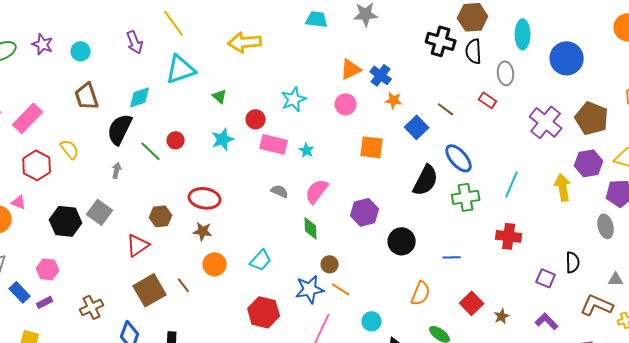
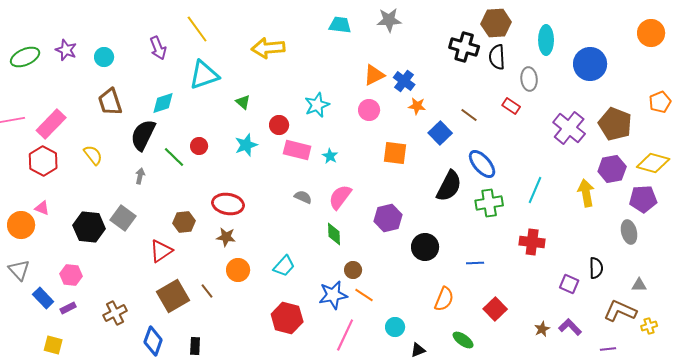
red hexagon: (37, 165) -> (43, 161), moved
brown star: (502, 316) -> (542, 329), moved

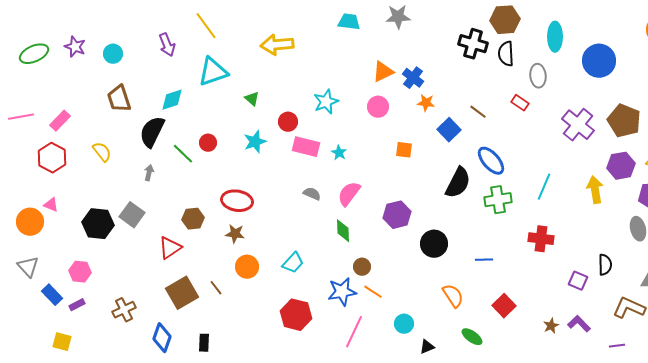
pink rectangle: (51, 124) -> (60, 121), size x0.7
orange square: (395, 153) -> (404, 150), size x0.7
orange semicircle: (444, 299) -> (453, 296), turned -55

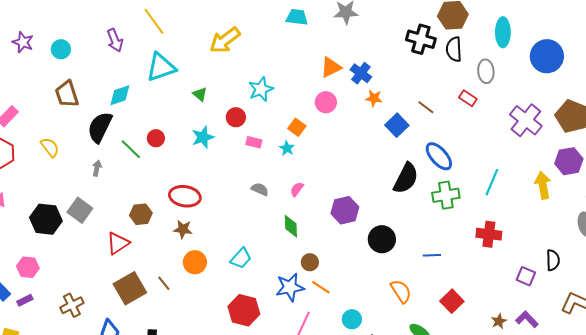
yellow arrow: (277, 45) -> (225, 40), turned -32
cyan star: (326, 102) -> (261, 89), moved
pink rectangle: (306, 147) -> (254, 142), size x0.6
orange square: (404, 150) -> (297, 127), moved, turned 30
pink semicircle: (349, 194) -> (297, 189), size x0.6

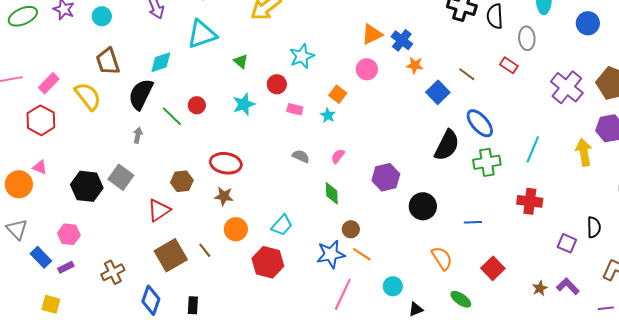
blue circle: (547, 56) -> (588, 23), size x0.7
yellow semicircle: (50, 147) -> (88, 96), moved, size x1.4
red hexagon: (244, 310) -> (268, 262), moved

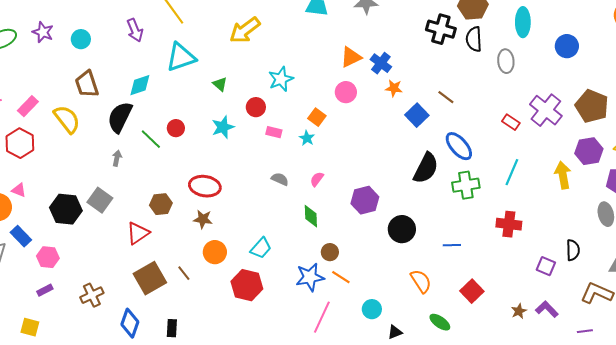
red rectangle: (509, 65) -> (511, 122), moved
blue rectangle: (41, 257) -> (21, 236), moved

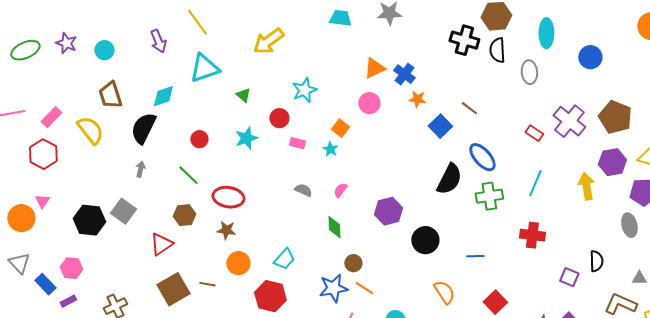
green line: (151, 139) -> (188, 175), moved
pink triangle: (19, 190) -> (42, 201), turned 42
blue rectangle: (21, 236) -> (45, 284), moved
brown line: (184, 273) -> (207, 284), turned -42

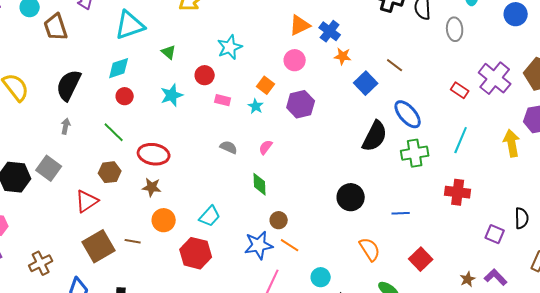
brown trapezoid: (110, 95) -> (56, 27), moved
cyan diamond: (163, 96) -> (119, 68), moved
purple hexagon: (388, 211) -> (301, 104), moved

